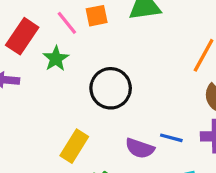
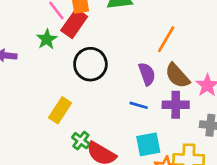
red rectangle: (22, 36) -> (74, 23), moved
purple semicircle: (140, 148) -> (147, 74), moved, turned -130

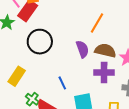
brown semicircle: (177, 76) -> (105, 51), turned 145
blue line: (139, 105) -> (62, 83), moved, turned 48

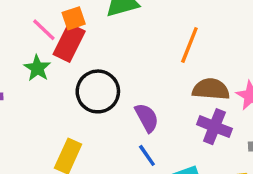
purple semicircle: (82, 49) -> (147, 118), moved
purple cross: (104, 73) -> (214, 127), turned 30

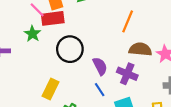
red rectangle: (69, 43) -> (53, 18), turned 55
purple cross: (214, 127) -> (127, 74), moved

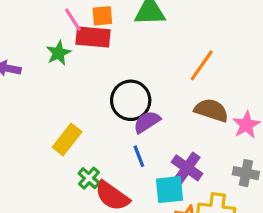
black circle: (70, 49) -> (131, 100), moved
purple semicircle: (100, 66) -> (147, 122), turned -108
purple cross: (127, 74) -> (187, 168), moved

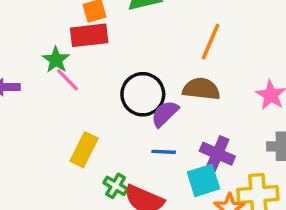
pink line: (73, 20) -> (68, 80), moved
brown semicircle: (211, 110) -> (201, 89), moved
blue line: (139, 156) -> (164, 152), turned -55

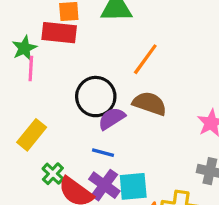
orange line: (211, 42) -> (145, 59), moved
pink line: (68, 80) -> (31, 69), turned 35
purple cross: (217, 154) -> (104, 185), moved

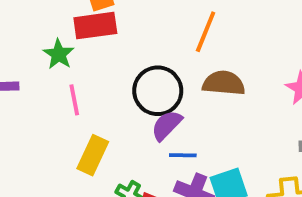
pink line: (31, 69) -> (74, 100), moved
purple semicircle: (112, 118) -> (167, 125), moved

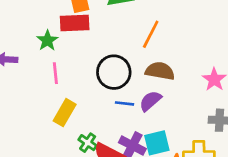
purple semicircle: (167, 125) -> (150, 101), moved
blue line: (183, 155) -> (124, 103), moved

